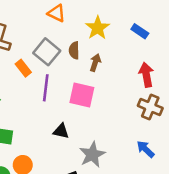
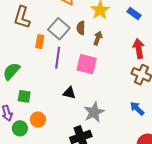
orange rectangle: (23, 68) -> (40, 42), turned 48

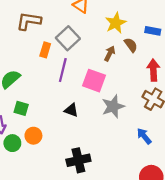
blue rectangle: (134, 14) -> (153, 31), turned -32
brown L-shape: (22, 17) -> (29, 21), turned 75
brown semicircle: (81, 28) -> (131, 45), moved, turned 136
gray star: (94, 112) -> (113, 106), moved

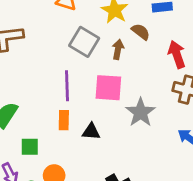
gray square: (68, 38) -> (84, 42), moved
orange rectangle: (45, 50) -> (64, 120), moved

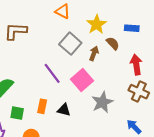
purple line: (67, 86) -> (52, 73), turned -45
pink square: (108, 88) -> (82, 80), turned 35
orange rectangle: (64, 120) -> (42, 106), moved

